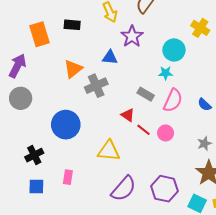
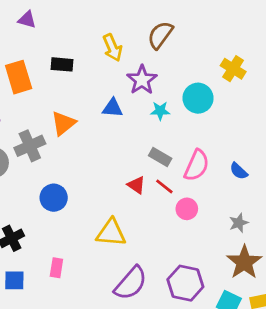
cyan star: (166, 73) -> (160, 111), moved
gray cross: (96, 86) -> (30, 146), moved
blue circle: (66, 125) -> (54, 198), size x0.7
red line: (144, 130) -> (164, 186), moved

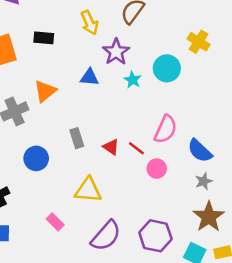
cyan star: (160, 111) -> (133, 80), turned 30
gray rectangle: (160, 157) -> (77, 138), moved, turned 42
blue semicircle: (239, 171) -> (200, 151), moved, size x1.5
pink rectangle: (56, 268) -> (55, 222), moved, turned -54

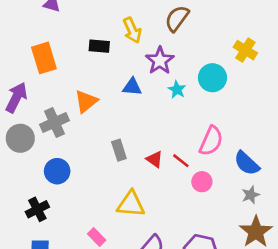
black rectangle: (44, 38) -> (99, 46), moved
blue circle: (36, 158) -> (57, 171), moved

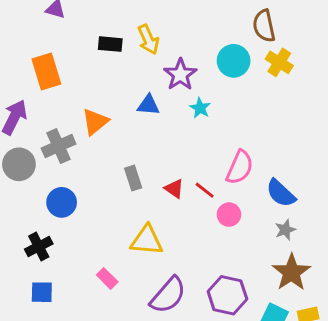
brown semicircle: (177, 18) -> (264, 26), moved, turned -48
black rectangle: (99, 46) -> (110, 44), moved
cyan circle: (212, 78) -> (234, 61), moved

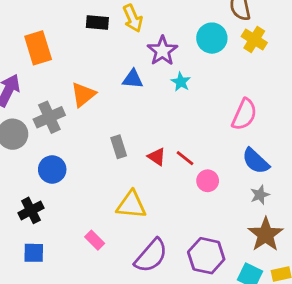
pink semicircle: (240, 167) -> (244, 114), moved

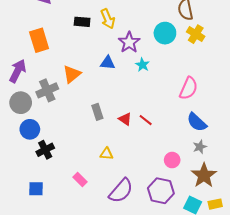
blue circle: (52, 169) -> (30, 129), moved
pink circle: (208, 181) -> (172, 160), moved
yellow triangle: (131, 205) -> (107, 154), size x0.6
black cross: (31, 210) -> (45, 150), moved

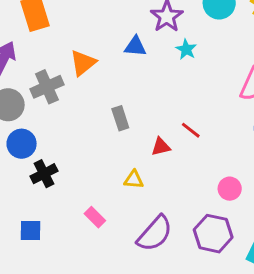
red triangle: (125, 119) -> (161, 147), moved, turned -48

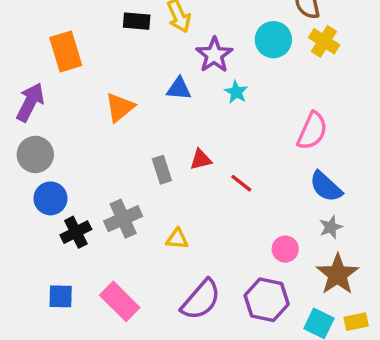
gray cross: (47, 87) -> (123, 219), moved
red triangle: (161, 147) -> (201, 160), moved
pink rectangle: (95, 217) -> (120, 301), moved, size x1.6

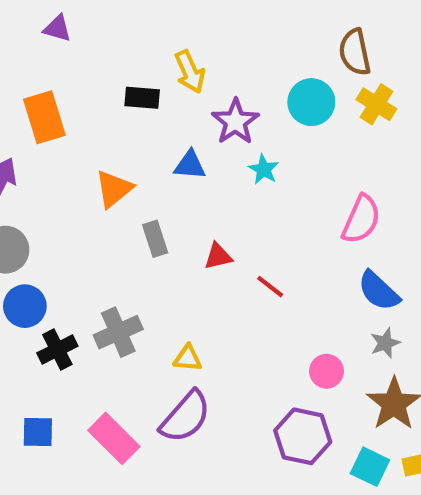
black rectangle: (137, 21) -> (142, 98), moved
gray rectangle: (162, 170) -> (155, 239), moved
purple semicircle: (201, 300) -> (185, 417), moved

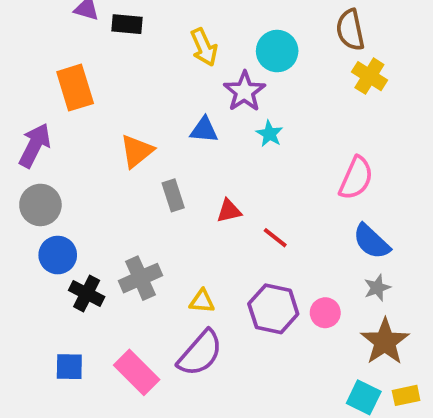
black rectangle: (142, 98) -> (127, 24), moved
cyan circle: (311, 102) -> (277, 51), moved
black cross: (57, 350) -> (87, 294), turned -36
purple hexagon: (303, 436) -> (273, 309), moved

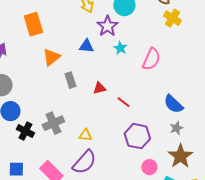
orange rectangle: (75, 88) -> (33, 24), moved
pink semicircle: (356, 178) -> (151, 59), moved
purple hexagon: (273, 309) -> (137, 136), moved
pink circle: (325, 313) -> (149, 167), moved

